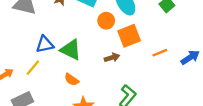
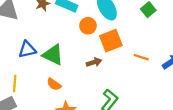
orange line: (160, 53) -> (141, 57), turned 40
yellow line: (33, 68) -> (15, 83), moved, turned -35

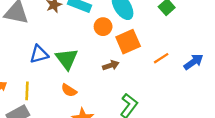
green triangle: (53, 55) -> (67, 59), turned 30
orange line: (141, 57) -> (161, 58), turned -48

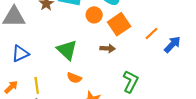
blue triangle: (39, 54) -> (20, 53), moved
blue arrow: (194, 62) -> (172, 44), moved
brown arrow: (111, 65) -> (108, 48), turned 32

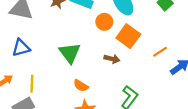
orange square: (119, 24) -> (128, 36), turned -30
orange semicircle: (74, 78) -> (81, 86), moved

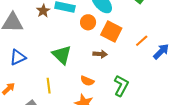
yellow line: (32, 84) -> (49, 86), moved
orange semicircle: (81, 86) -> (87, 81), moved

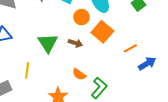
brown arrow: (100, 54) -> (75, 43), moved
orange semicircle: (87, 81) -> (79, 74), moved

